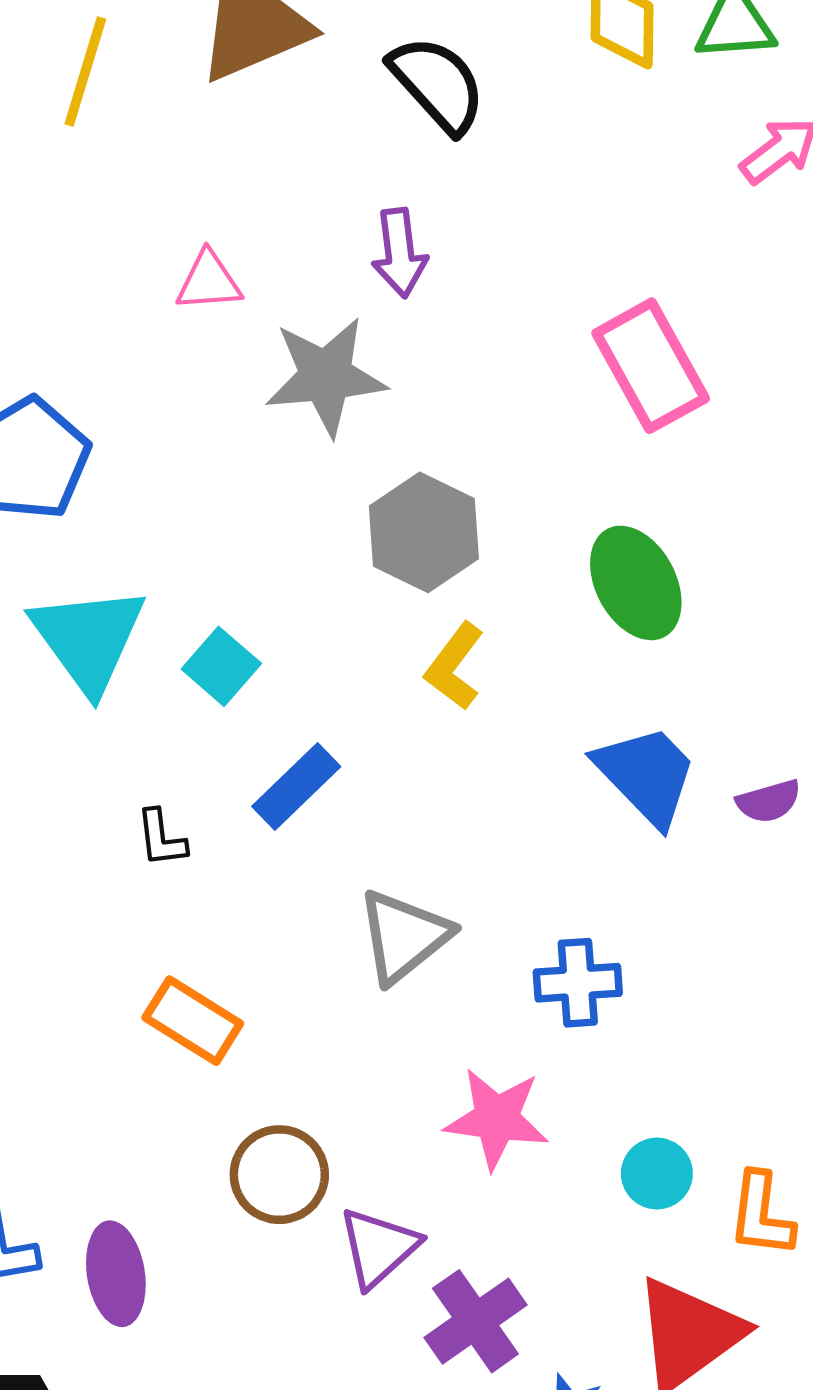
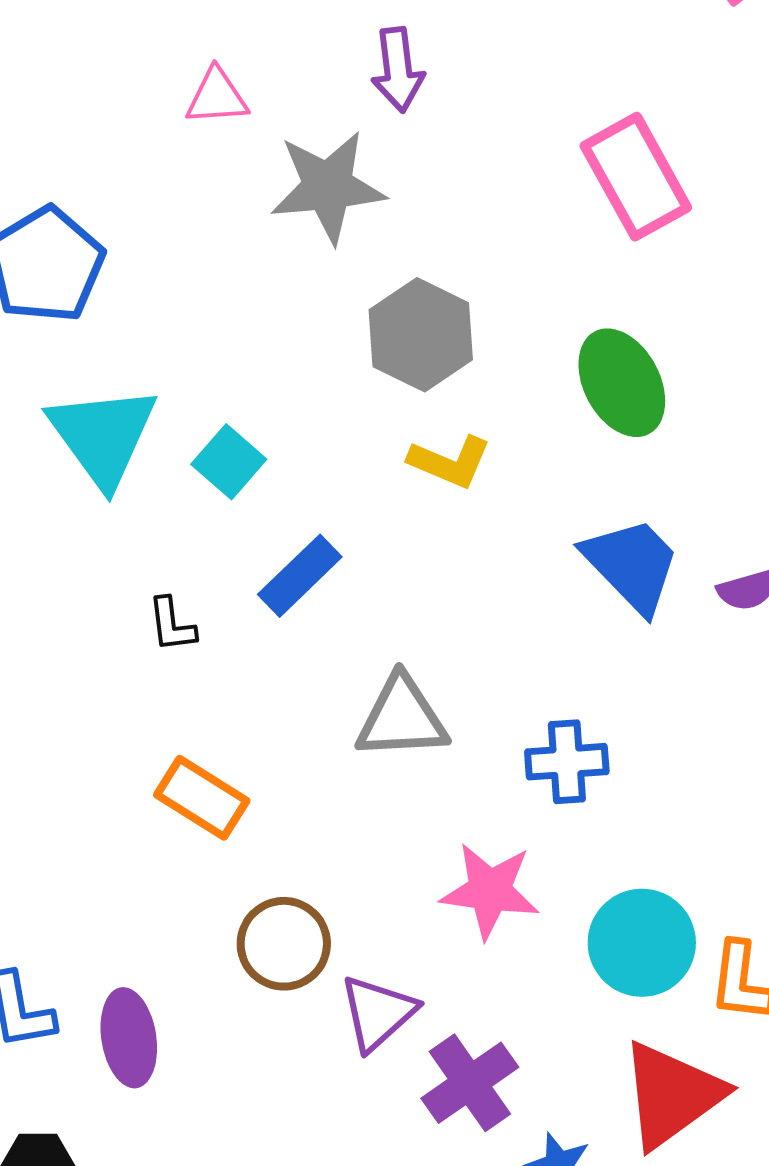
yellow L-shape: (454, 666) -> (450, 462), turned -104
gray triangle: (404, 936) -> (402, 718), turned 36
cyan circle: (657, 1174) -> (642, 943), size x1.6

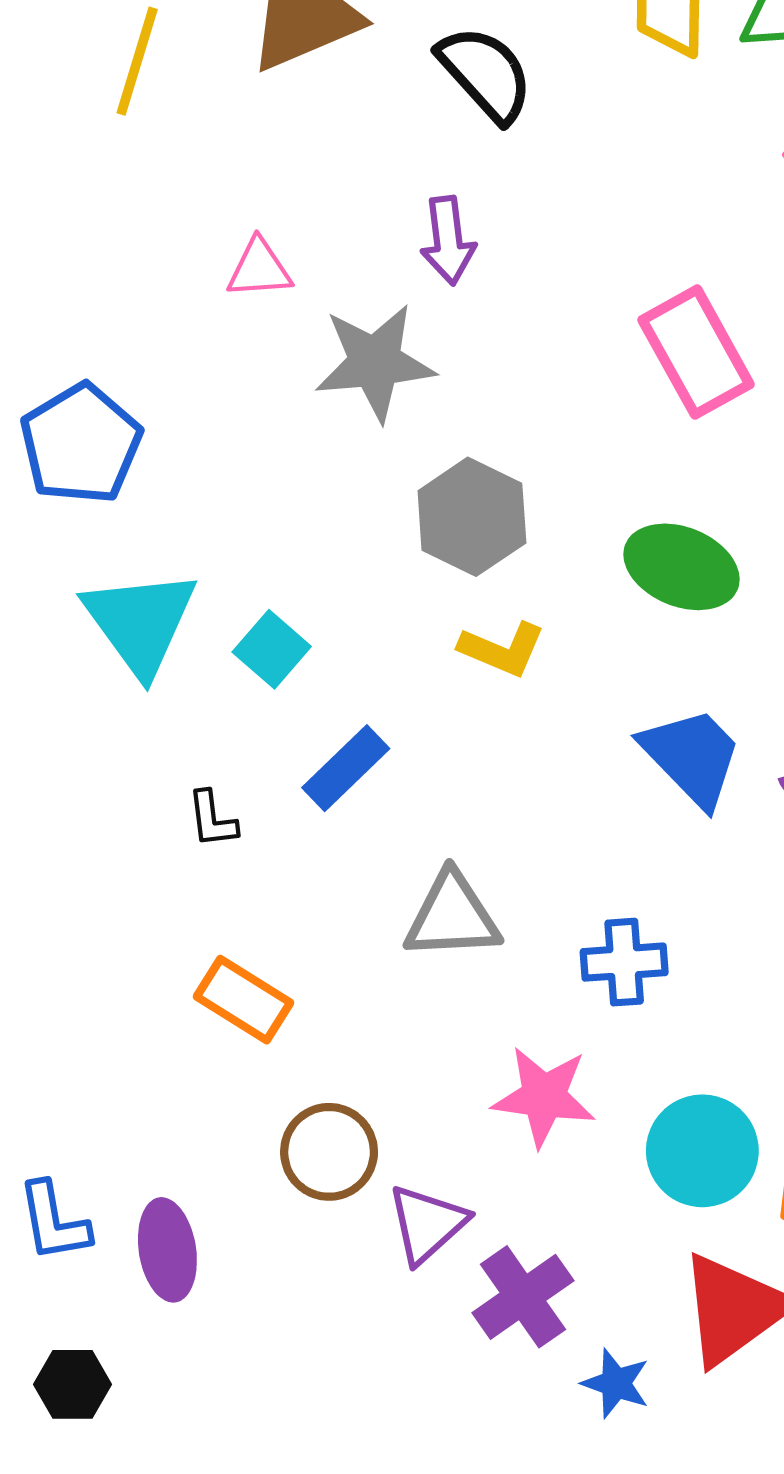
green ellipse: (622, 383) -> (681, 567), turned -40

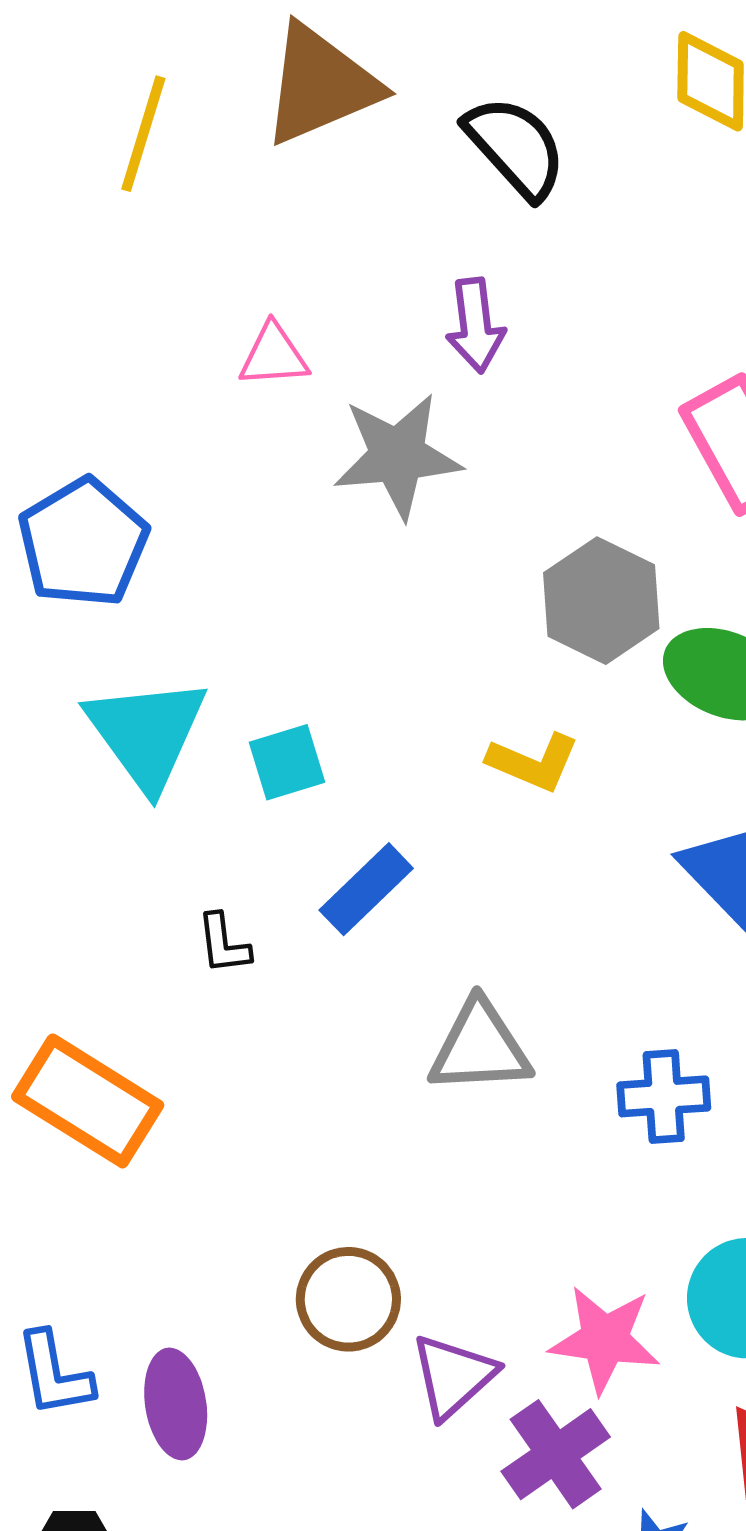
gray hexagon: (472, 517) -> (601, 601), moved
cyan square: (272, 649) -> (287, 762), turned 32
orange rectangle: (244, 1000) -> (88, 1101), moved, size x1.4
pink star: (544, 1097) -> (605, 1339), moved

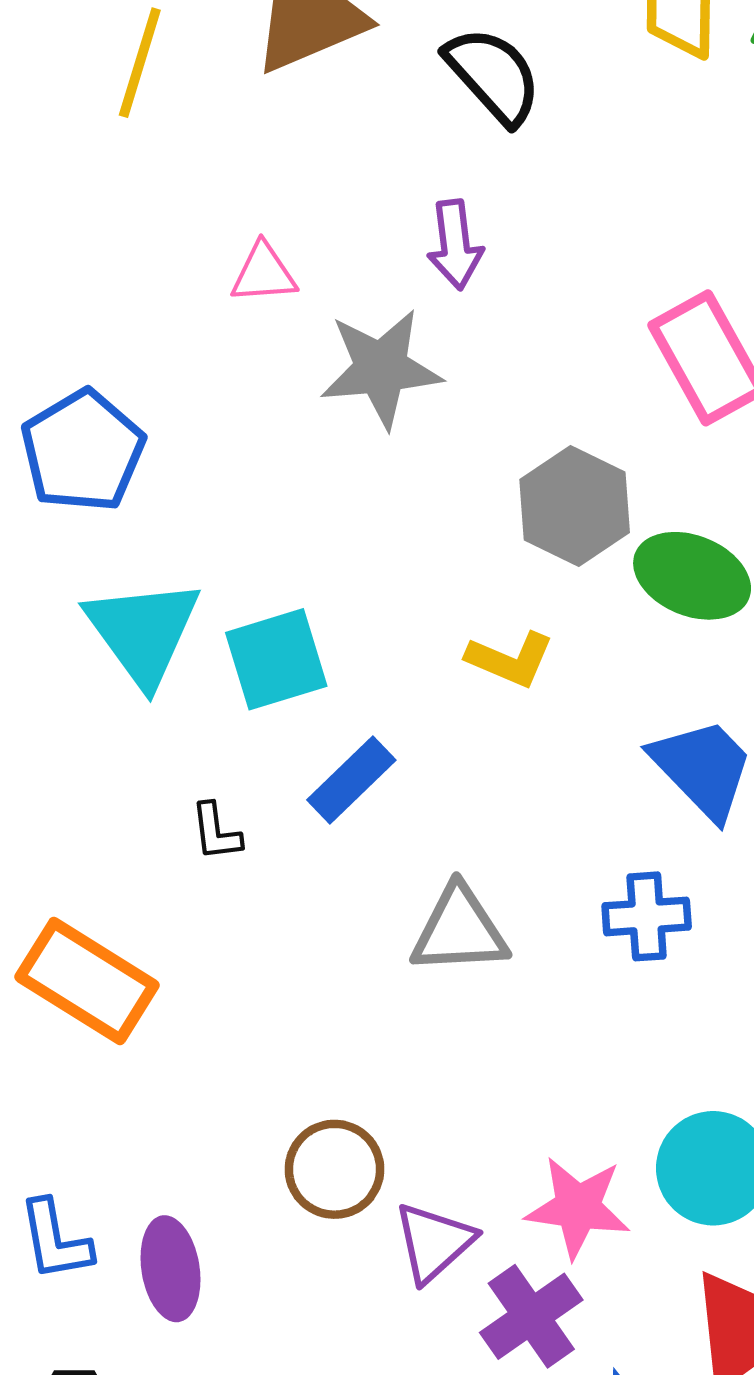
cyan square: (287, 762) -> (276, 659), size x1.4
blue cross: (664, 1096) -> (647, 916), moved

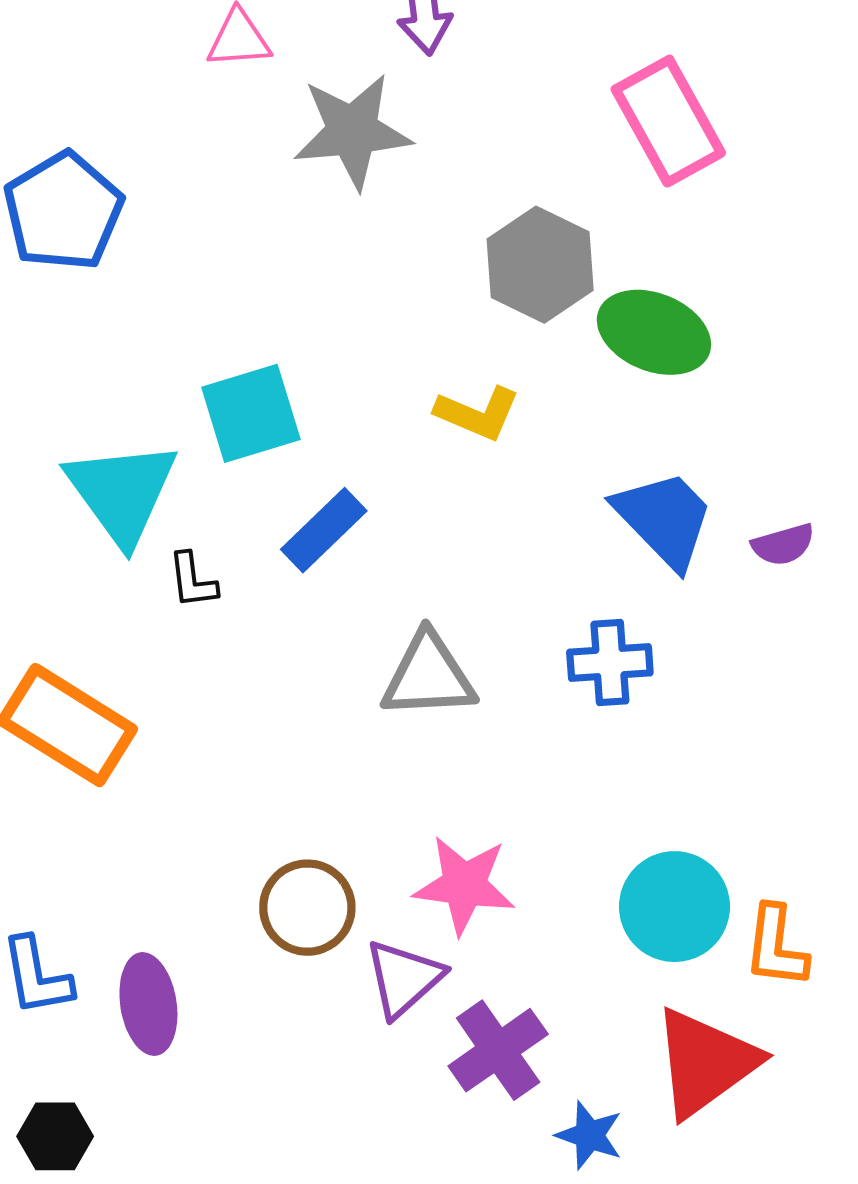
cyan triangle: (143, 632) -> (122, 492), moved
pink star: (578, 1207) -> (464, 885), moved

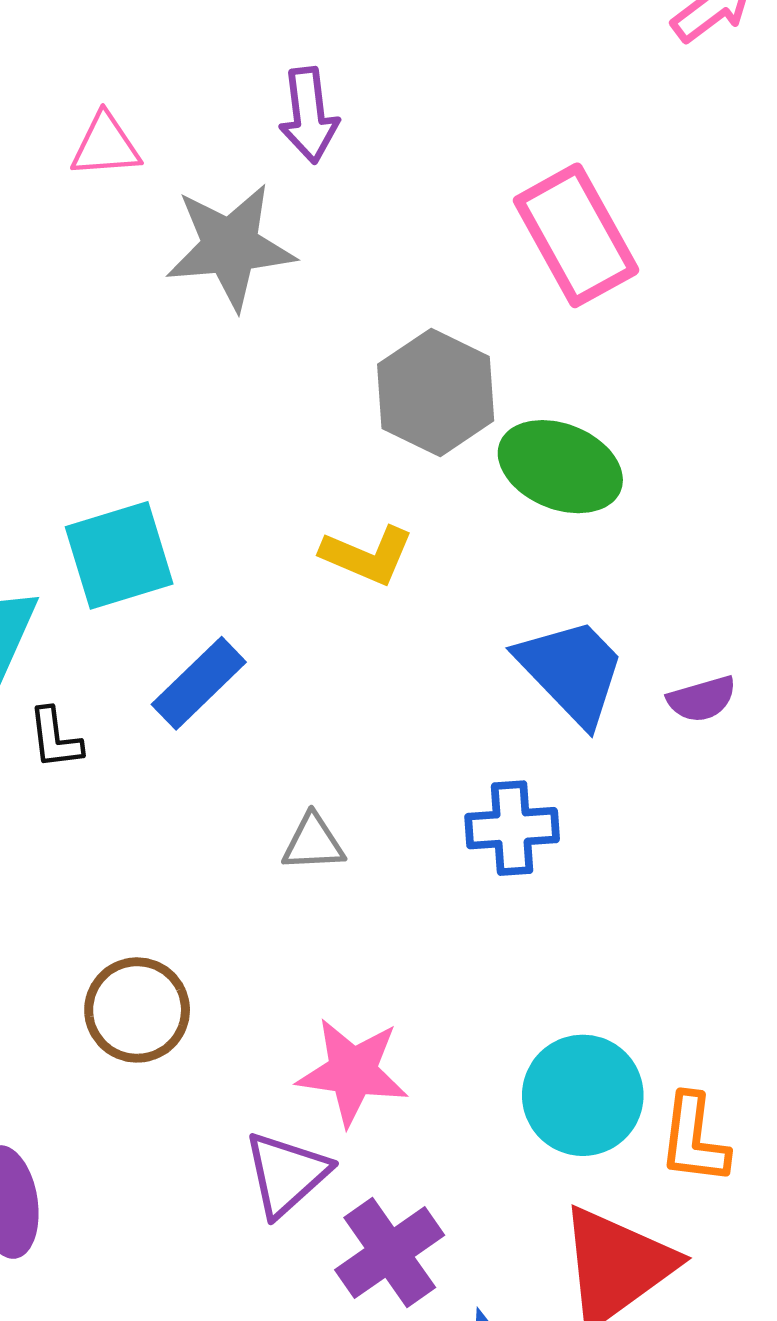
gray triangle: (428, 676) -> (313, 843), size x0.6
brown circle: (307, 908) -> (137, 1010), moved

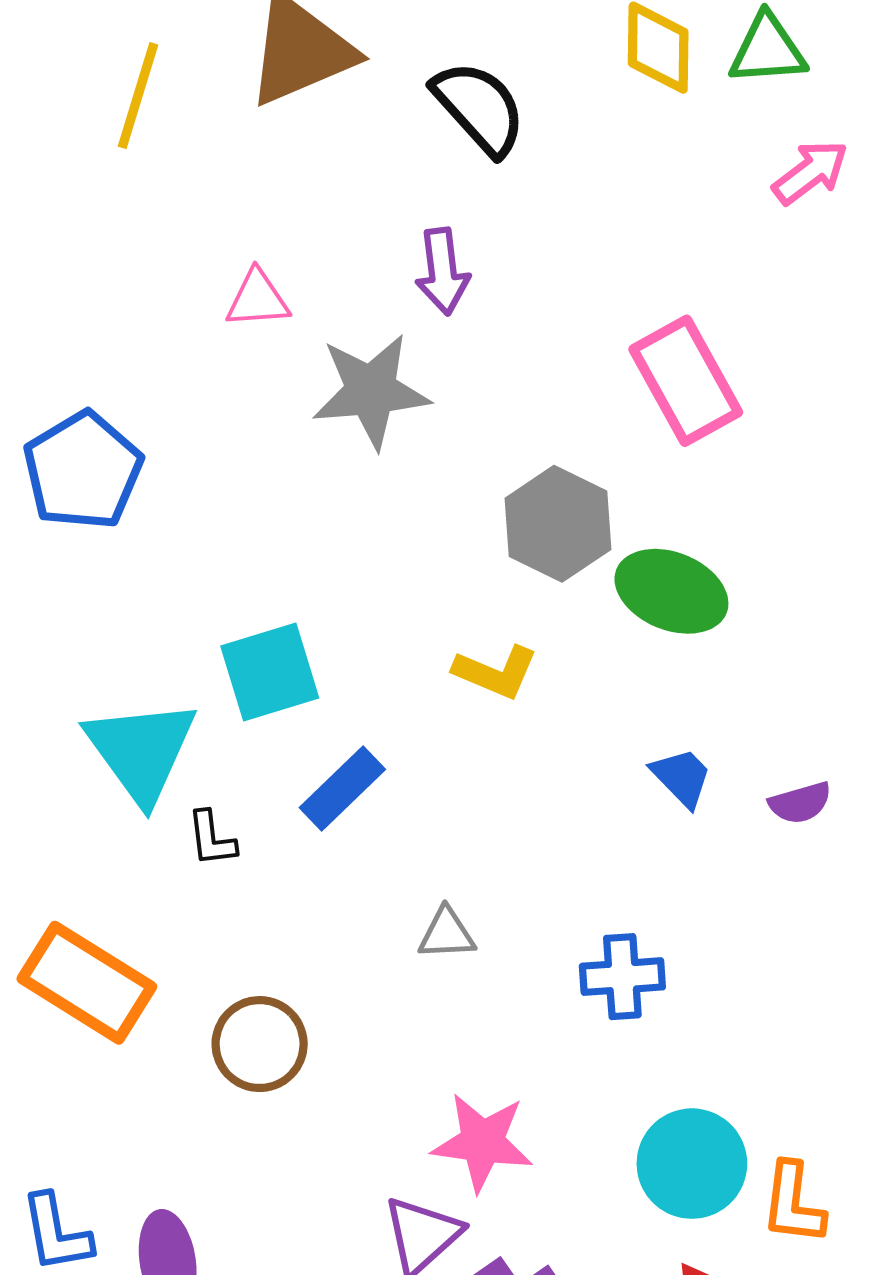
blue trapezoid: (572, 671) -> (682, 777), size x0.6
blue cross: (512, 828) -> (622, 977), moved
brown circle: (137, 1010) -> (260, 1044), moved

